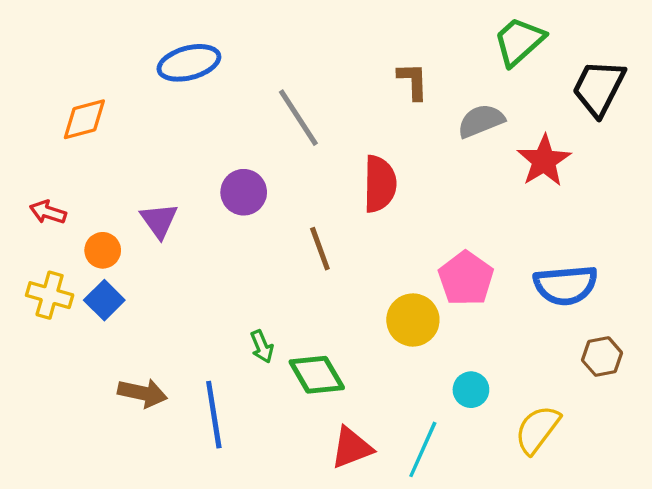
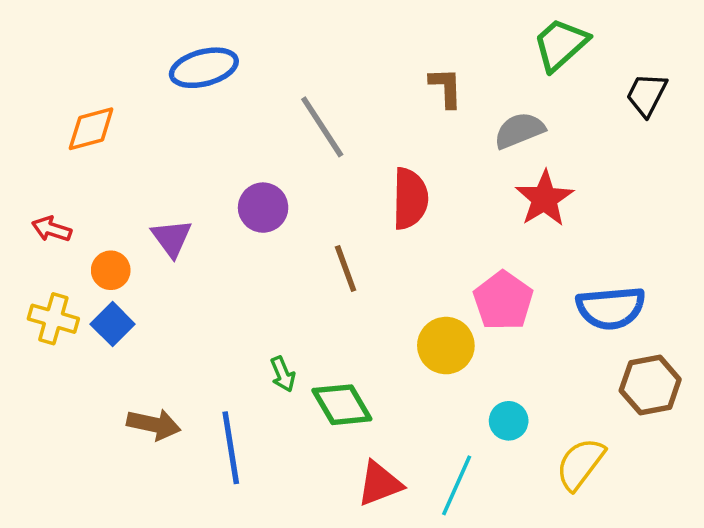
black trapezoid: (599, 88) -> (647, 95), size x0.7
red star: (544, 161) -> (544, 199), moved
brown hexagon: (602, 356) -> (650, 385), size x1.4

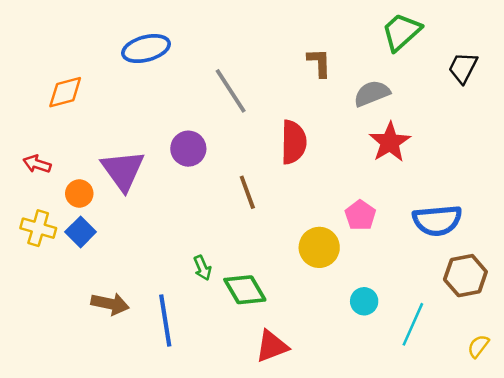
purple triangle: (172, 238) -> (123, 170), size x1.5
pink pentagon: (503, 301) -> (360, 215), size x0.7
yellow semicircle: (580, 464) -> (478, 346), moved, size x0.6
cyan line: (457, 485) -> (413, 324), moved

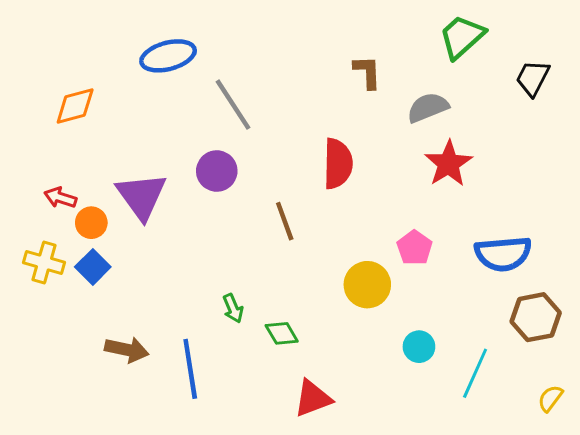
gray line: (231, 91) -> (233, 105), moved
red arrow: (37, 164) -> (60, 198), moved
green diamond: (245, 290) -> (282, 333), size x0.7

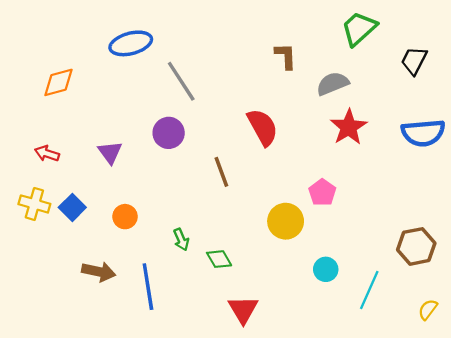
red semicircle: (338, 164) -> (263, 127), turned -30
purple triangle: (141, 196) -> (110, 152), size x0.6
orange circle: (91, 223) -> (125, 217), moved
blue semicircle: (503, 254) -> (423, 133), moved
red triangle: (313, 398) -> (243, 309), turned -40

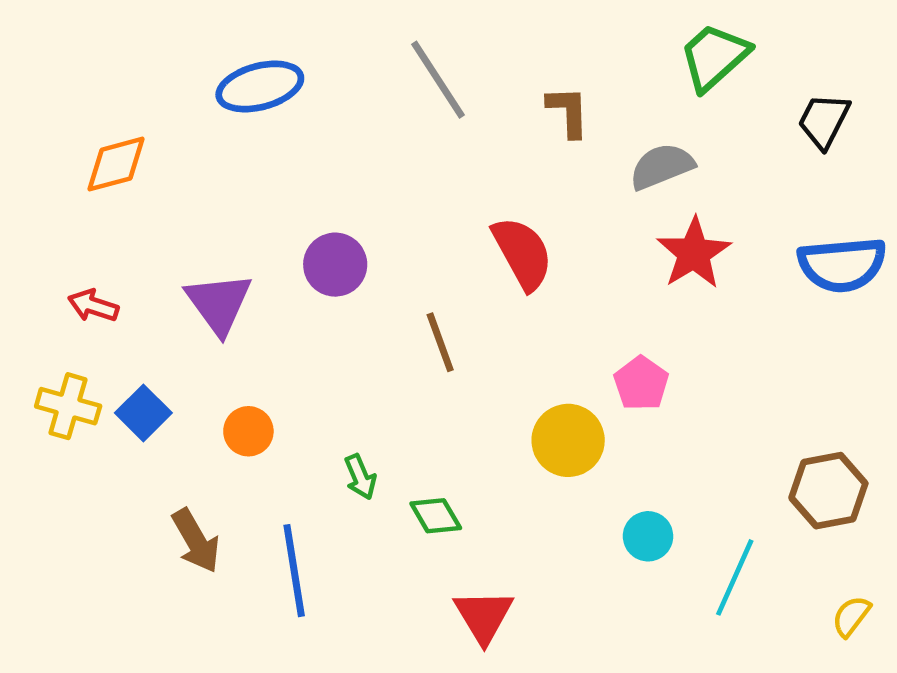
gray line: (181, 81) -> (438, 80), moved
purple triangle: (110, 152) -> (219, 303), size x1.4
brown arrow: (99, 272) -> (196, 541), turned 48

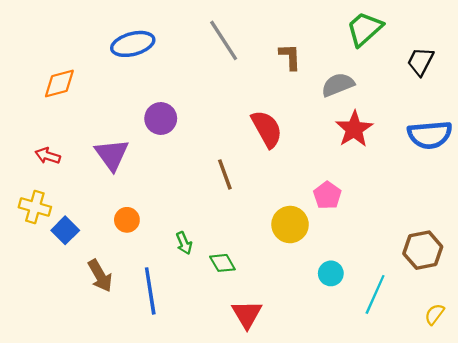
purple circle: (335, 265) -> (161, 118), moved
blue square: (143, 413) -> (65, 230), moved

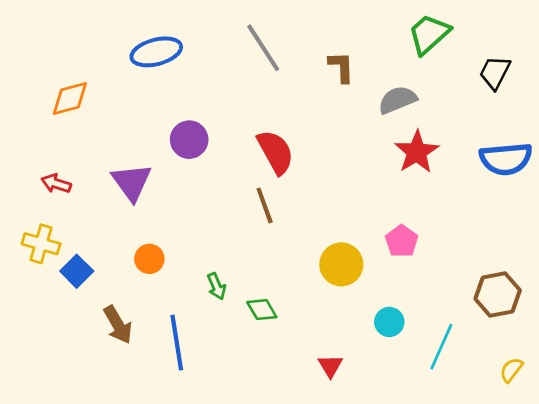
red semicircle: (267, 129) -> (276, 152), moved
pink pentagon: (327, 195) -> (402, 241), moved
red triangle: (247, 314) -> (330, 366), moved, size x0.7

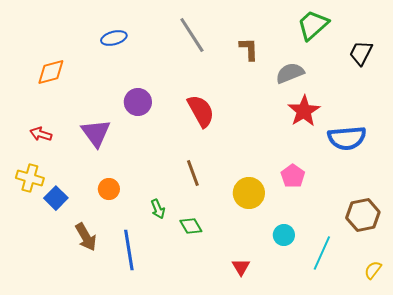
blue ellipse: (156, 52) -> (114, 38), size x0.7
blue semicircle: (506, 159) -> (347, 138), moved
brown line: (265, 205) -> (193, 173), moved

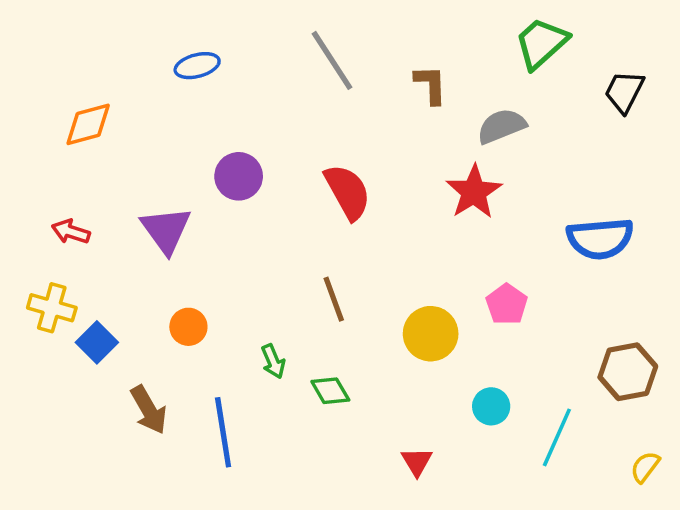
red star: (304, 111) -> (474, 192), moved

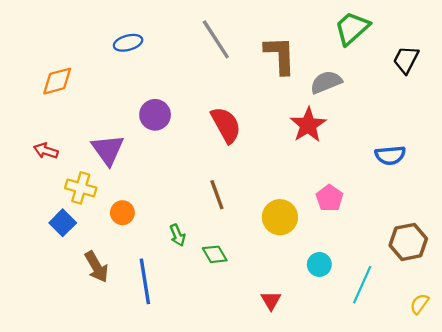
brown L-shape: (431, 85) -> (280, 55), size x1.5
blue semicircle: (600, 239) -> (390, 155), size x0.7
yellow cross: (52, 308) -> (81, 188), moved

